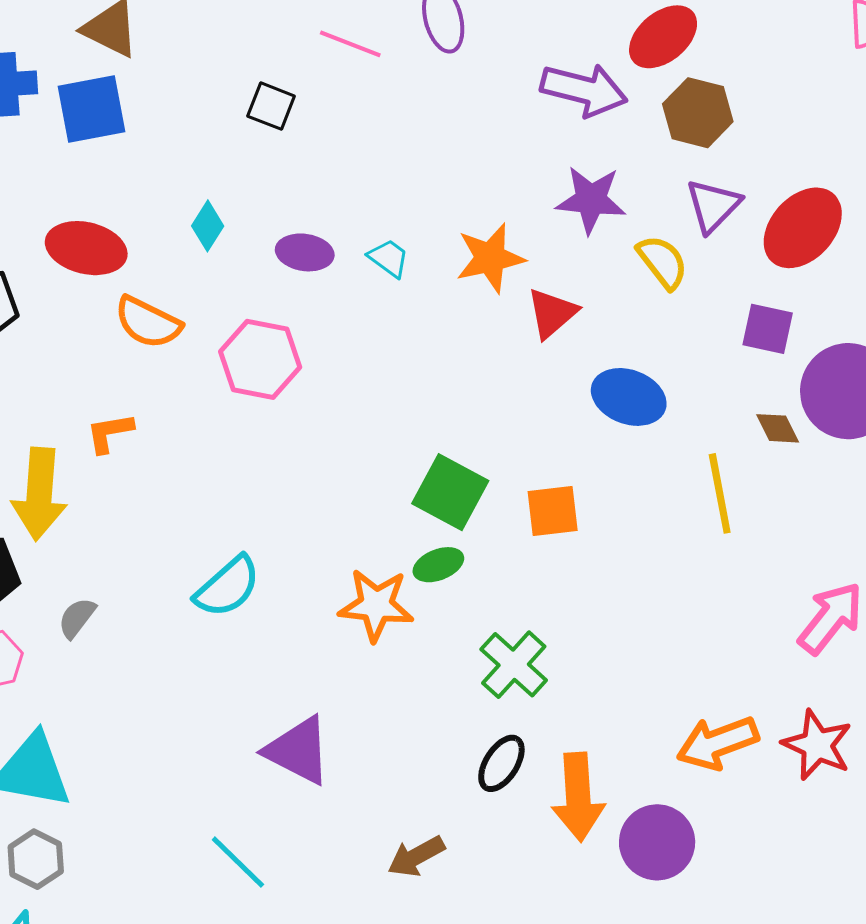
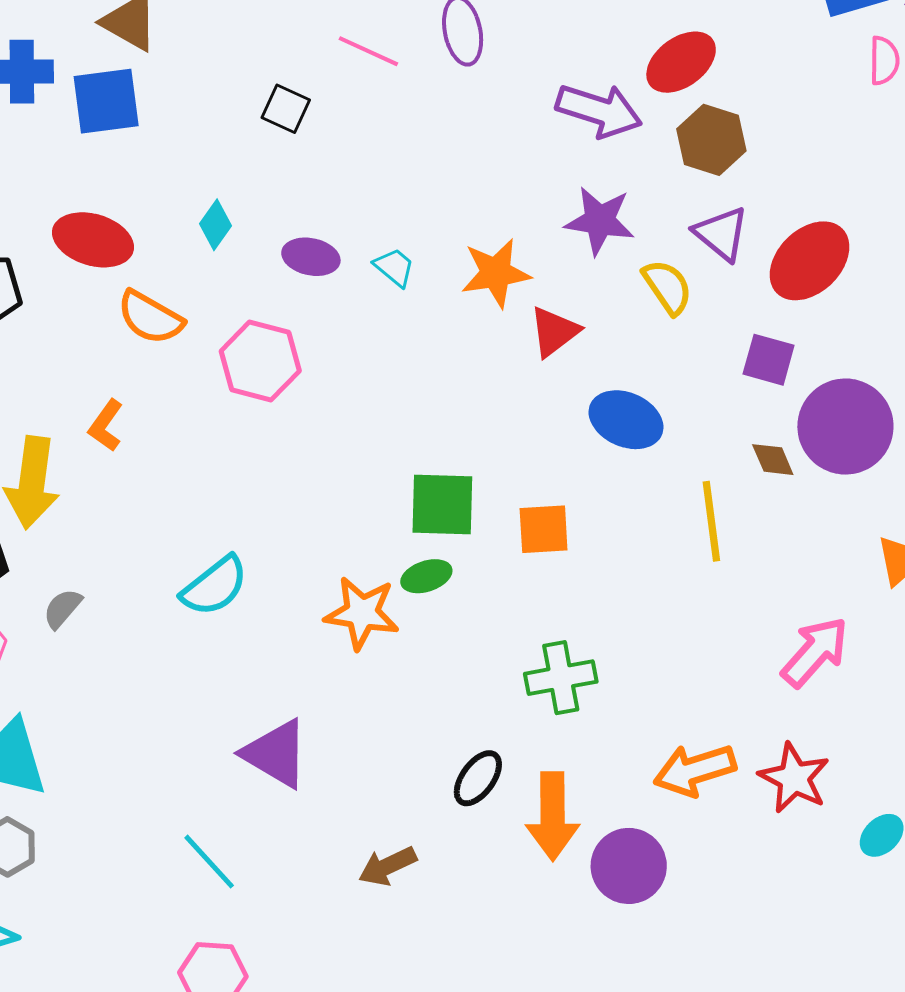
purple triangle: (713, 206) -> (721, 234), turned -38
orange L-shape: (110, 433) -> (106, 425), turned -48
green square: (450, 492) -> (442, 504), turned -30
green cross: (514, 665) -> (561, 678), moved, turned 34

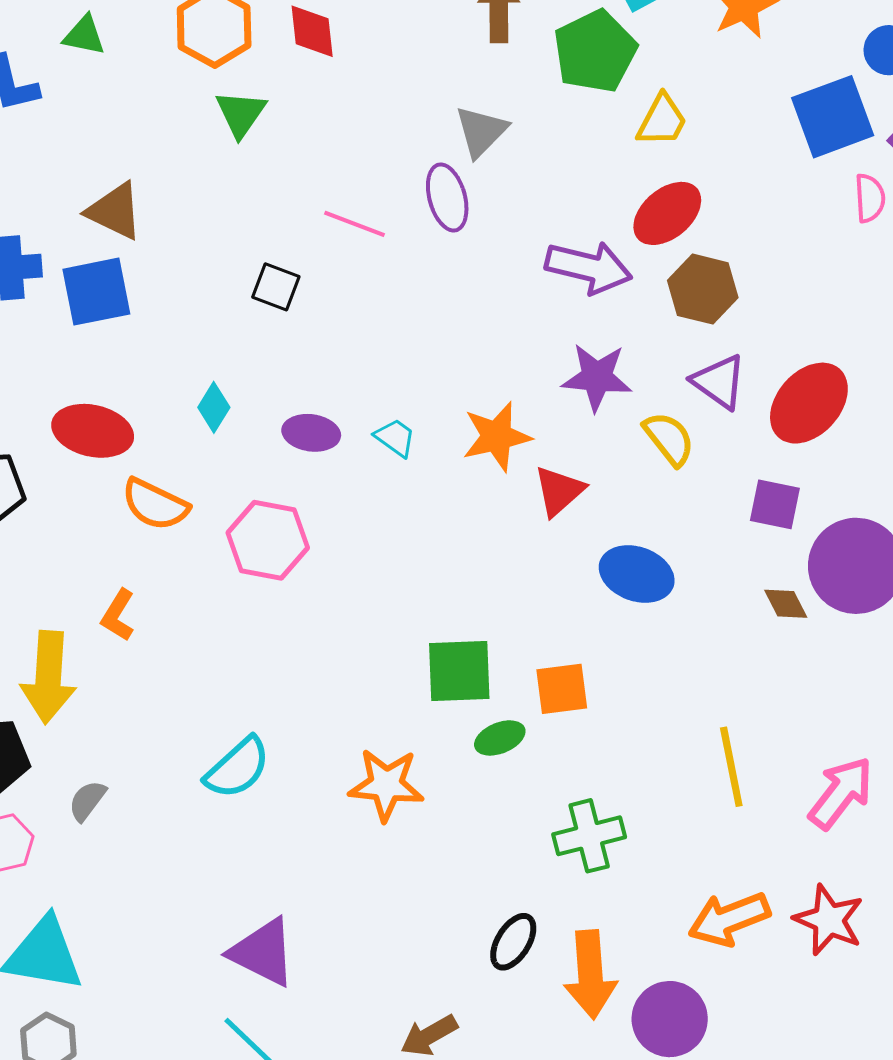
yellow line: (711, 521) -> (731, 767), moved
green ellipse: (426, 576) -> (500, 738), moved
purple triangle: (276, 754) -> (263, 952), moved

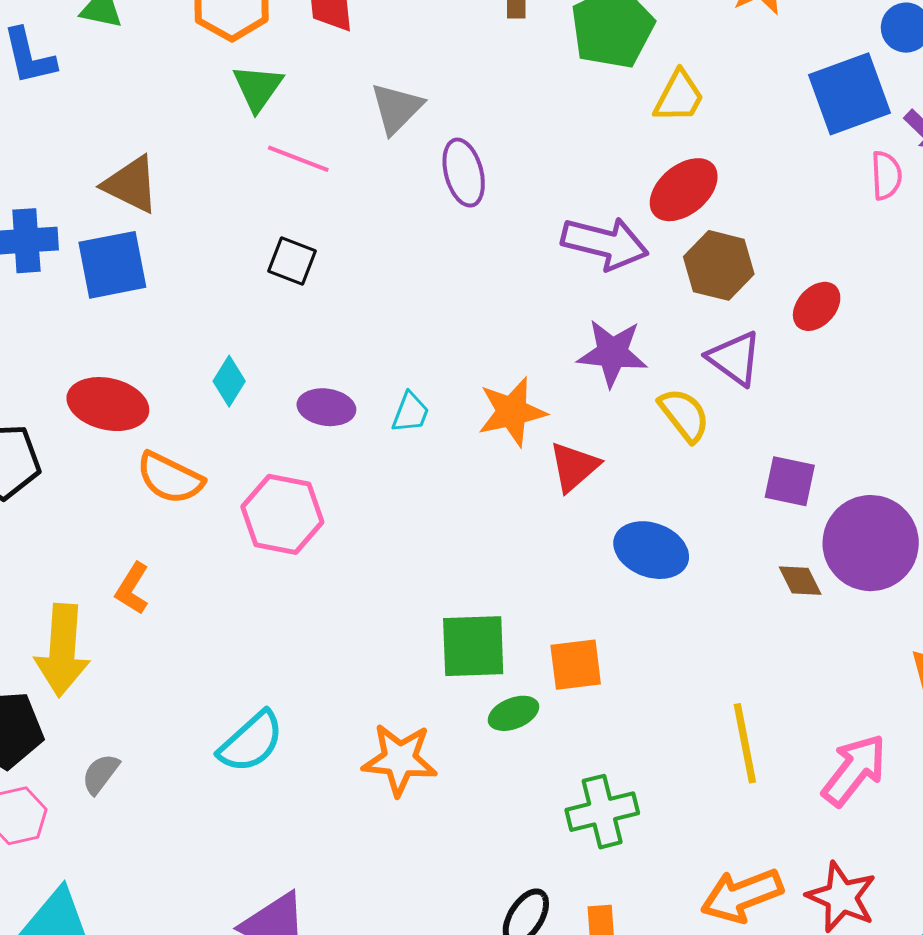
gray triangle: (481, 131) -> (397, 108), moved
pink line: (355, 224) -> (298, 159), moved
red ellipse: (809, 403) -> (817, 306), moved, size x0.6
cyan trapezoid: (395, 438) -> (410, 412), turned 75

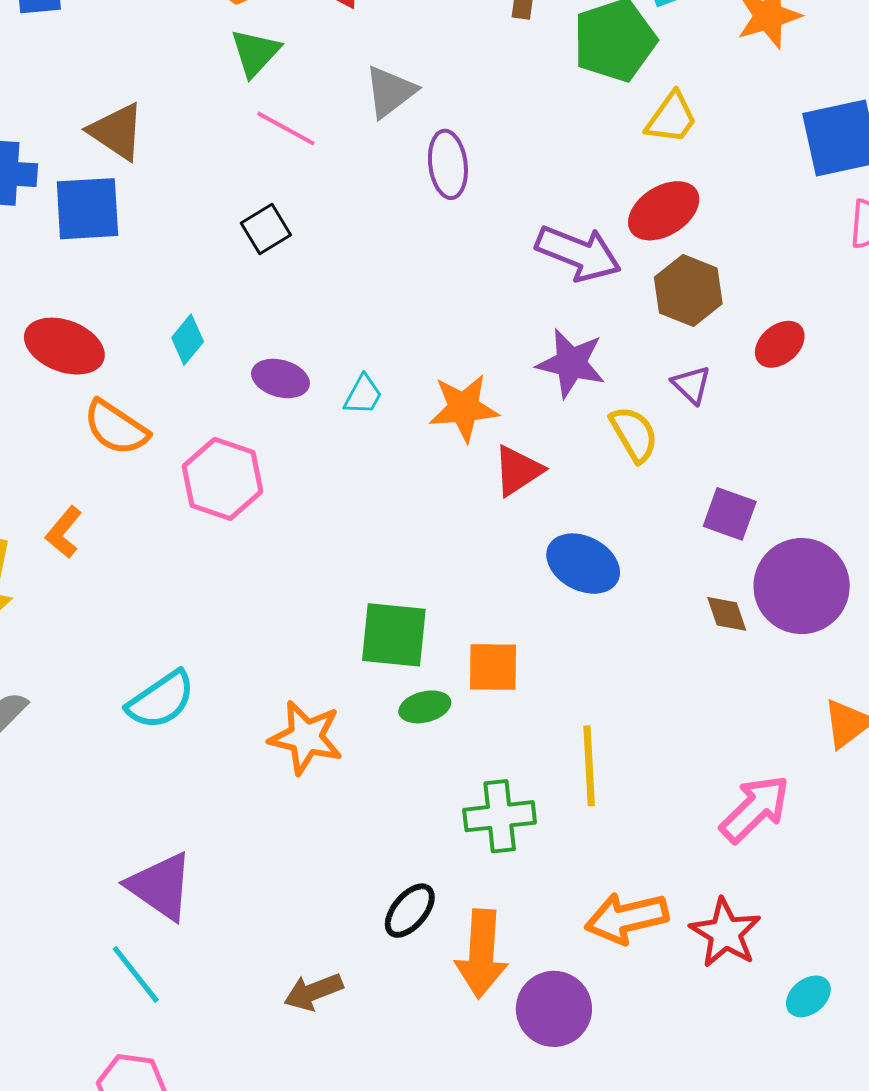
black square: (292, 261) -> (266, 229), turned 30
purple triangle: (735, 358) -> (691, 385), size x0.7
yellow line: (745, 743) -> (589, 766), moved

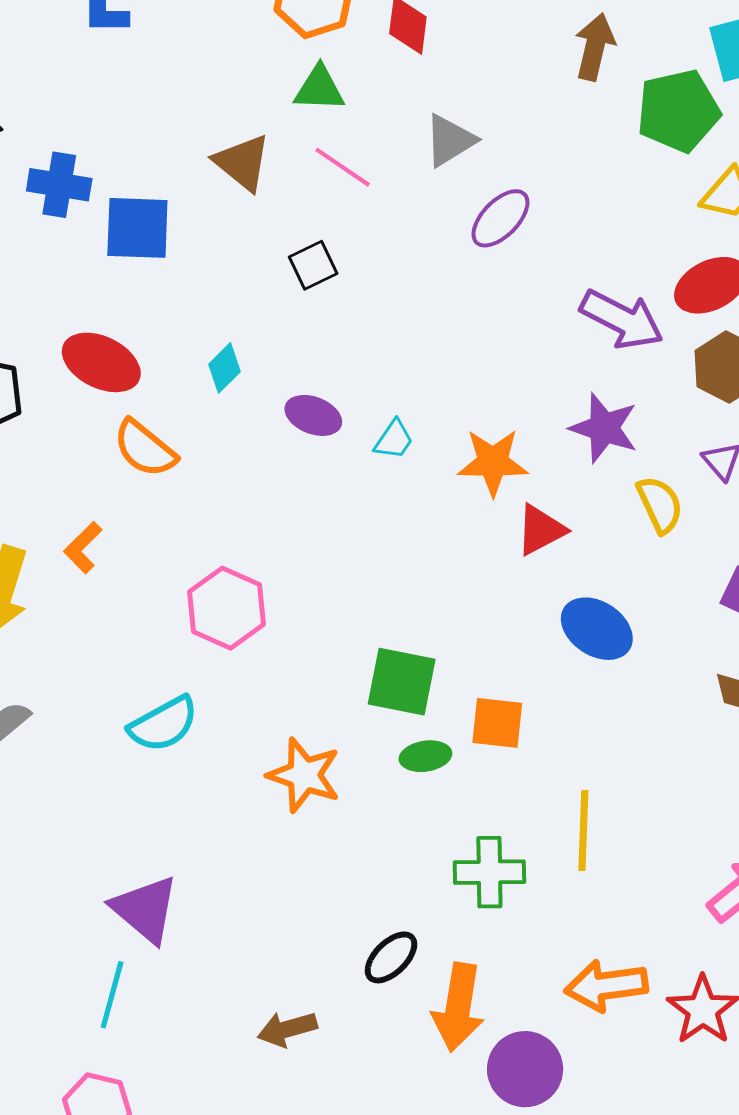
green triangle: (255, 53) -> (319, 89), turned 44
brown triangle: (117, 132) -> (242, 163), moved
purple ellipse: (448, 164) -> (500, 218), turned 46
pink hexagon: (222, 479) -> (226, 608), moved
cyan line: (136, 974) -> (112, 995), turned 48

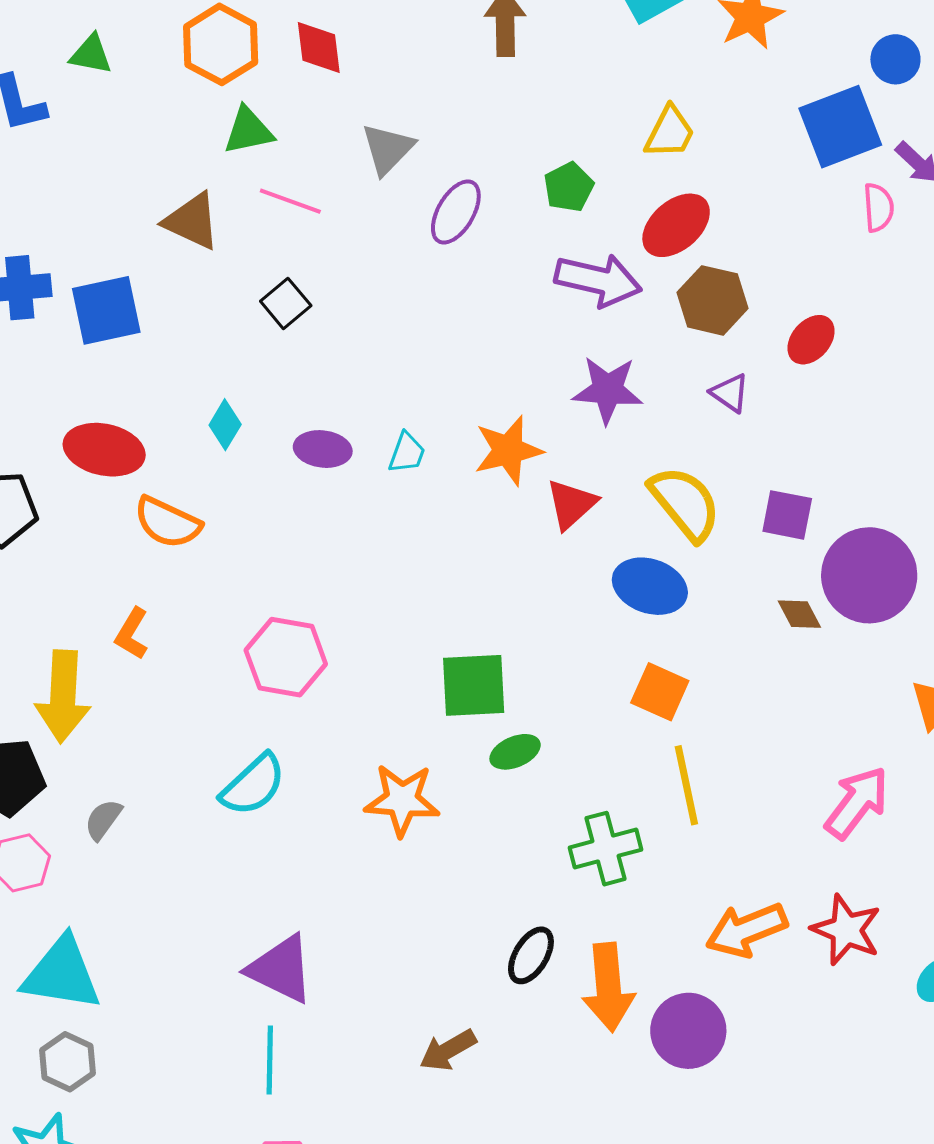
green pentagon: (678, 111) -> (569, 187), moved, size x0.6
yellow semicircle: (660, 505) -> (685, 503), moved, size x1.4
orange square: (497, 723) -> (660, 692), moved, turned 32

